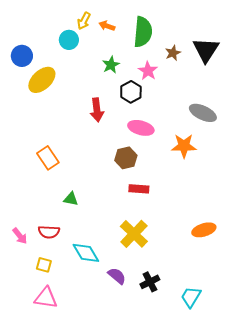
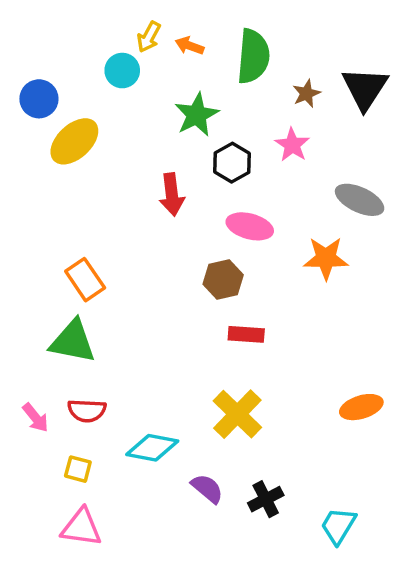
green star: (111, 65) -> (197, 115), size x1.4
pink star: (148, 71) -> (292, 145), moved
green triangle: (71, 199) -> (73, 342), moved, size x1.8
cyan diamond: (86, 253) -> (152, 448), turned -48

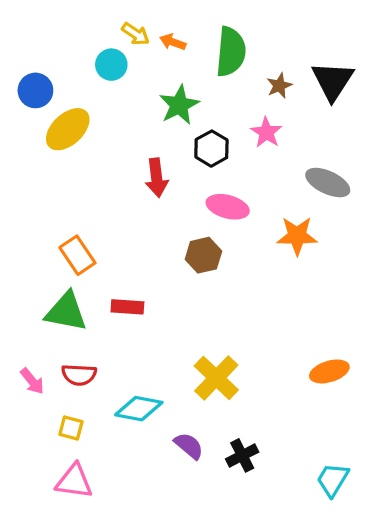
yellow arrow: (149, 37) -> (136, 34), turned -84
red rectangle: (246, 334) -> (127, 307), moved
cyan trapezoid: (338, 526) -> (333, 480), moved

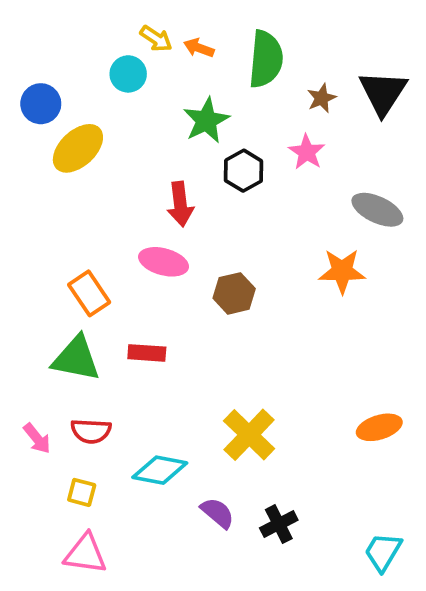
pink ellipse: (228, 207) -> (164, 262), moved

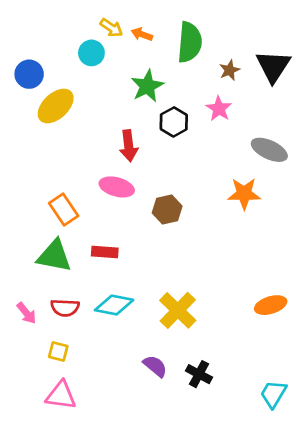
cyan diamond: (160, 470) -> (114, 305), moved
black cross: (279, 524) -> (199, 374), turned -35

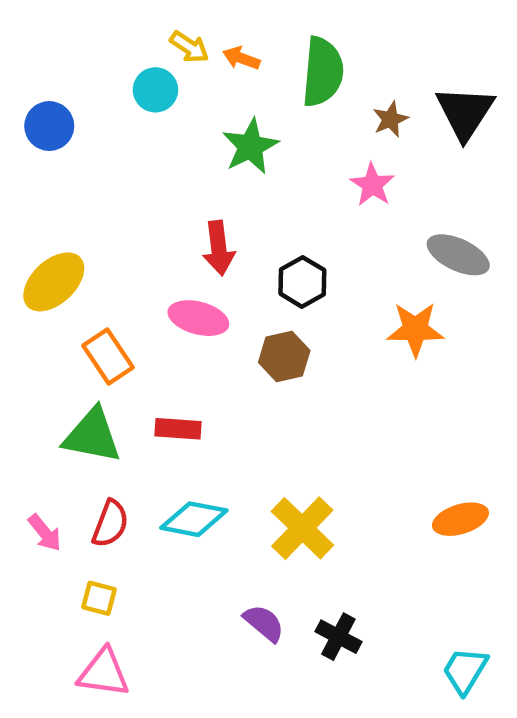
yellow ellipse: (56, 106) -> (54, 282), moved
black hexagon: (174, 122) -> (302, 282), moved
red semicircle: (65, 308) -> (110, 524), turned -72

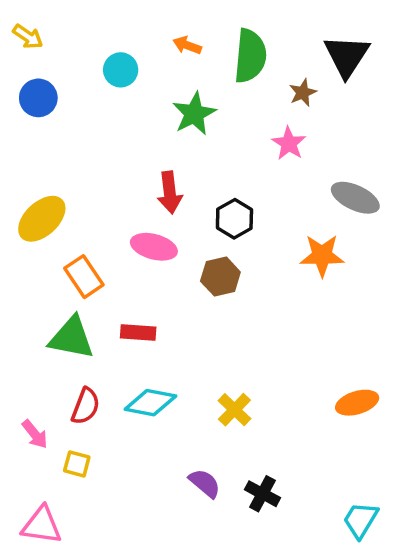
yellow arrow: (189, 47) -> (28, 37), moved
black triangle: (465, 112) -> (347, 56), moved
yellow cross: (302, 528) -> (234, 410), size x0.7
pink arrow: (45, 533) -> (35, 434), moved
pink triangle: (103, 673) -> (42, 525), moved

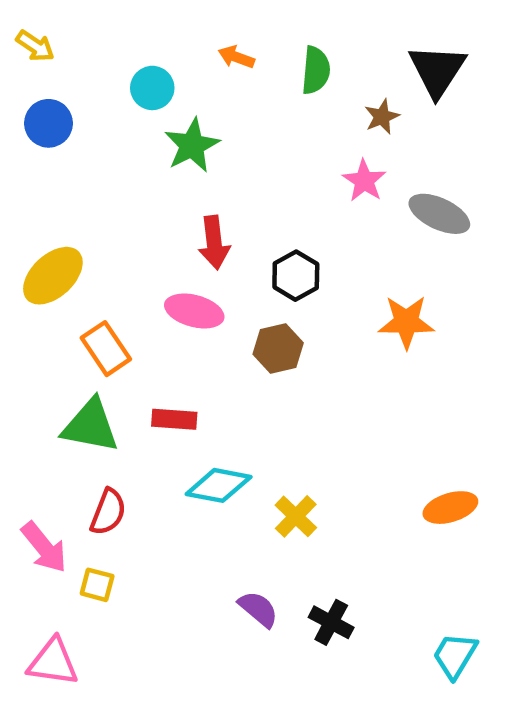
green semicircle: (250, 56) -> (316, 70), size x0.7
green star: (194, 114) -> (192, 145), moved
gray ellipse: (355, 198) -> (439, 214), moved
cyan diamond: (150, 403) -> (219, 485), moved
pink arrow: (35, 434) -> (44, 547), size x1.4

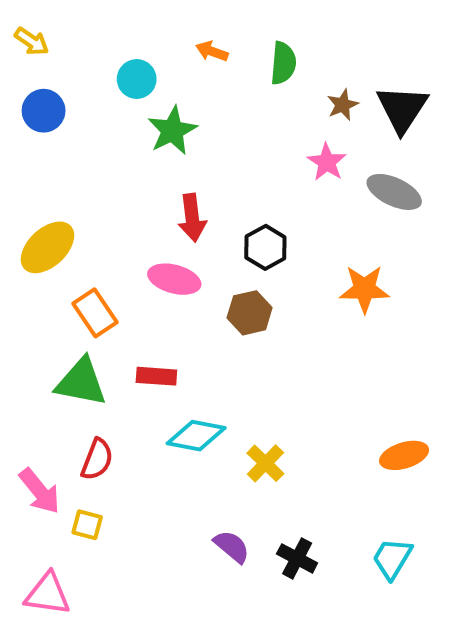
black triangle: (437, 70) -> (402, 109), moved
cyan trapezoid: (455, 655) -> (392, 558), moved

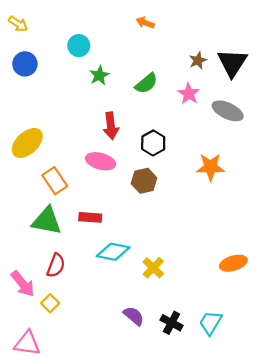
orange arrow: (212, 51) -> (145, 23), moved
green semicircle: (283, 63) -> (146, 83), moved, turned 45
green star: (172, 131) -> (99, 75), size x0.7
yellow square: (87, 525) -> (50, 303), turned 30
cyan trapezoid: (392, 558) -> (210, 323), moved

